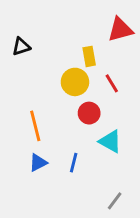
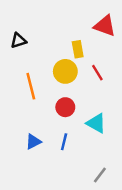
red triangle: (120, 30) -> (105, 26), turned 35
red circle: (89, 113) -> (65, 107), moved
orange line: (35, 126) -> (31, 86), moved

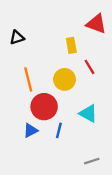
yellow circle: (65, 71) -> (65, 79), moved
red circle: (65, 107) -> (44, 107), moved, size x1.5
gray line: (100, 175) -> (92, 161), turned 35

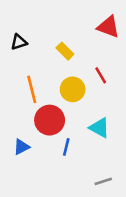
yellow rectangle: (71, 45) -> (65, 51), moved, turned -35
blue triangle: (30, 130) -> (21, 147), moved

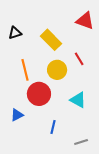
yellow rectangle: (65, 51) -> (51, 40), size x1.5
blue line: (66, 147) -> (53, 127), moved

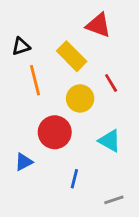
red triangle: (85, 21) -> (98, 25), moved
orange line: (25, 70) -> (35, 80), moved

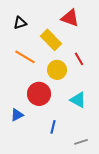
black triangle: (21, 46) -> (20, 23), moved
orange line: (35, 80) -> (25, 57), turned -45

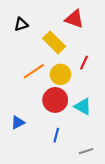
orange line: (25, 57) -> (34, 71), moved, turned -65
red line: (79, 59) -> (84, 63), turned 56
red circle: (39, 94) -> (55, 100), moved

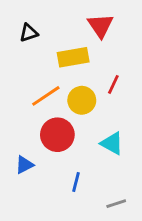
red triangle: (74, 19) -> (100, 26), turned 36
yellow rectangle: (54, 42) -> (73, 57), turned -55
red circle: (55, 100) -> (57, 135), moved

